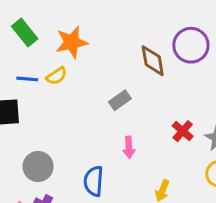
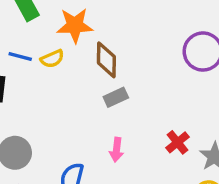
brown diamond: (153, 61) -> (106, 60), moved

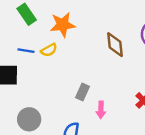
brown diamond: (106, 60) -> (115, 45), moved
gray rectangle: (116, 97) -> (83, 92), moved, turned -35

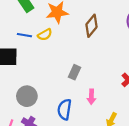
brown diamond: (115, 45) -> (91, 26), moved, turned 45
pink arrow: (101, 110) -> (91, 97), moved

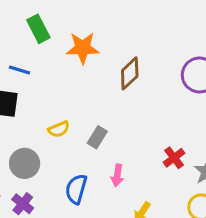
blue line: (24, 35) -> (19, 70), moved
yellow semicircle: (45, 35) -> (59, 129), moved

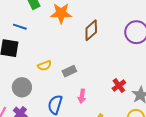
gray rectangle: (97, 137) -> (69, 71), turned 32

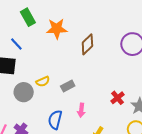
blue line: (20, 27) -> (16, 44), turned 32
gray circle: (22, 87) -> (24, 92), moved

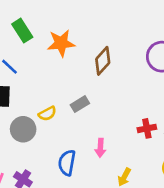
gray rectangle: (68, 86) -> (80, 104), moved
red cross: (118, 98) -> (147, 128), turned 32

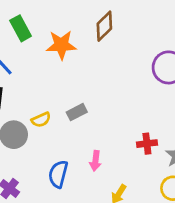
brown diamond: (103, 61) -> (104, 26), moved

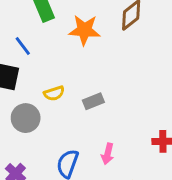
yellow semicircle: (41, 120) -> (54, 93), moved

